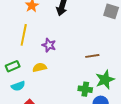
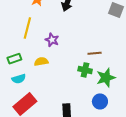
green cross: (85, 89) -> (85, 70), moved

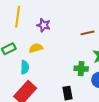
green cross: (85, 70) -> (81, 69), moved
cyan semicircle: (19, 79) -> (25, 67), moved, turned -64

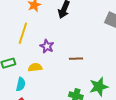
brown line: (88, 33) -> (76, 59), moved

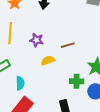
yellow semicircle: (35, 67) -> (48, 61), moved

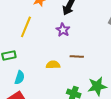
purple star: (37, 40) -> (63, 30), moved

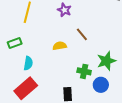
brown line: (77, 57) -> (82, 34), turned 56

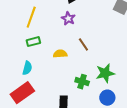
green rectangle: (15, 43) -> (33, 42), moved
blue circle: (101, 85) -> (107, 98), moved

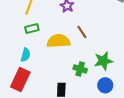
yellow semicircle: (60, 54) -> (58, 41), size x1.6
red rectangle: (22, 93) -> (20, 79), turned -30

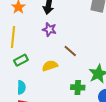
yellow semicircle: (58, 41) -> (50, 66), size x0.7

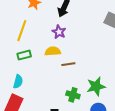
brown line: (70, 51) -> (68, 64), moved, turned -64
yellow semicircle: (50, 66) -> (53, 51), moved

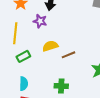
purple star: (59, 32) -> (40, 21), moved
green cross: (73, 95) -> (61, 86), moved

